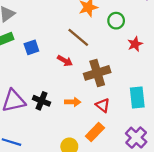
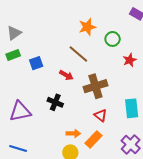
black cross: (41, 101) -> (55, 102), moved
orange arrow: (73, 102) -> (73, 133), moved

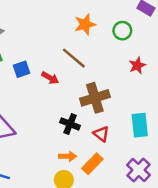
green circle: (113, 39) -> (122, 31), moved
red arrow: (66, 75) -> (50, 78), moved
black cross: (55, 102) -> (70, 124), moved

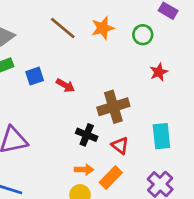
brown line: (74, 58) -> (63, 28), moved

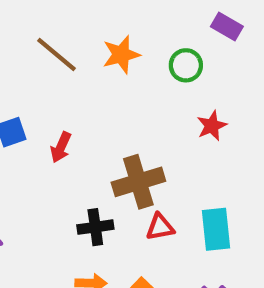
red arrow: (65, 85) -> (61, 147), turned 84
black cross: (87, 135) -> (95, 227), turned -30
red triangle: (120, 145) -> (160, 227), moved, turned -48

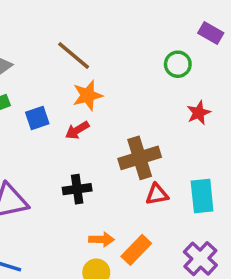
orange star: (121, 55) -> (88, 95), moved
red arrow: (61, 147) -> (77, 130), turned 35
black cross: (95, 227) -> (77, 189), moved

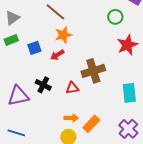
red star: (199, 113) -> (127, 45), size x1.5
black cross: (77, 189) -> (43, 85), moved, turned 35
red triangle: (157, 194) -> (72, 88), moved

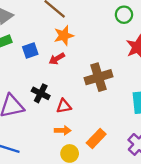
red triangle: (72, 88) -> (64, 106), moved
orange arrow: (71, 118) -> (63, 130), moved

